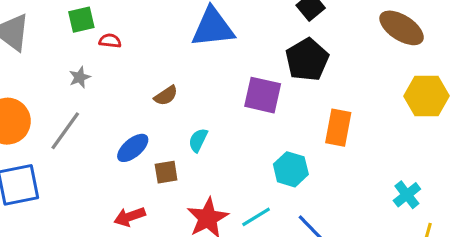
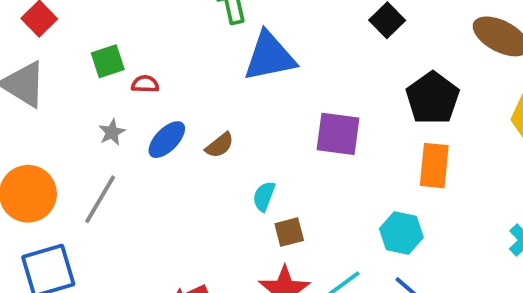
black pentagon: (307, 60) -> (433, 98), moved
blue ellipse: (133, 148) -> (167, 140), moved
cyan hexagon: (291, 169) -> (401, 233), moved
brown square: (166, 172) -> (289, 232), moved

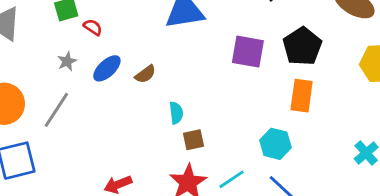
red semicircle: (145, 84) -> (93, 27), turned 30
purple square: (338, 134) -> (248, 52), moved
cyan semicircle: (264, 196) -> (176, 113), turned 150

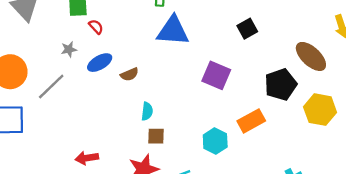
black pentagon: (302, 46) -> (281, 84), moved
orange rectangle: (302, 96) -> (251, 121), turned 40
cyan hexagon: (275, 144) -> (215, 141), moved

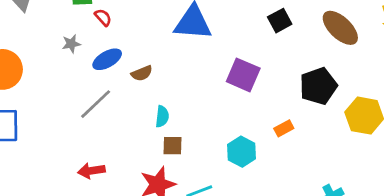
brown ellipse: (311, 56) -> (340, 28), moved
gray line: (51, 87) -> (96, 104), moved
orange rectangle: (251, 121) -> (284, 128), size x0.6

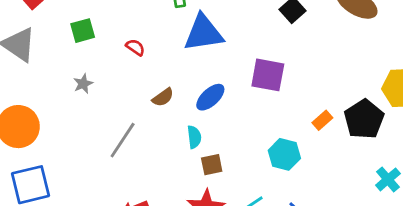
red semicircle: (103, 17) -> (135, 47), moved
blue ellipse: (107, 59) -> (210, 97), moved
black pentagon: (318, 86) -> (364, 119), moved

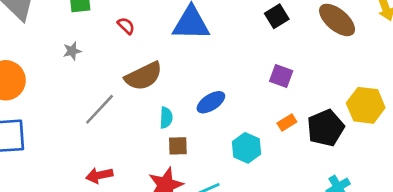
purple square: (268, 75) -> (281, 76), moved, size x0.7
brown semicircle: (163, 97) -> (144, 76), size x1.8
blue ellipse: (210, 97) -> (211, 102), moved

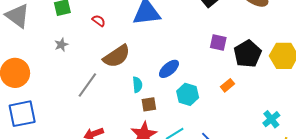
orange rectangle: (287, 122) -> (227, 85), moved
black pentagon: (325, 128) -> (248, 54), moved
cyan hexagon: (246, 148) -> (188, 94), moved

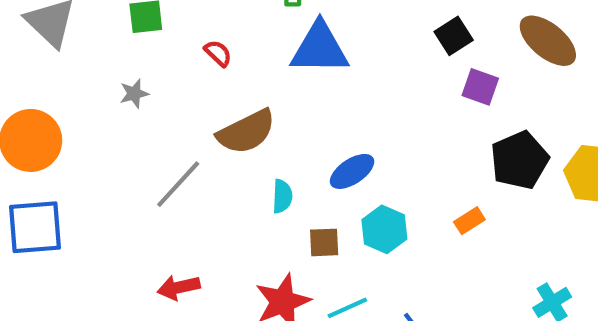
purple square: (218, 43) -> (480, 87), moved
brown square: (149, 104) -> (324, 242), moved

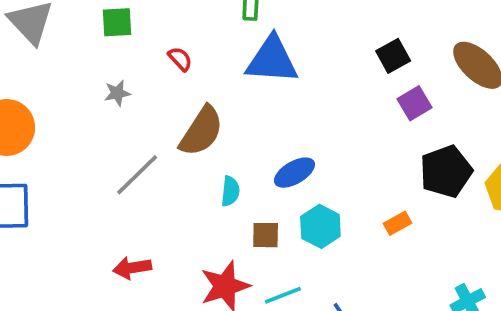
purple square: (480, 87) -> (414, 103), turned 36
gray star: (134, 94) -> (117, 93), moved
brown semicircle: (246, 132) -> (201, 131), turned -34

